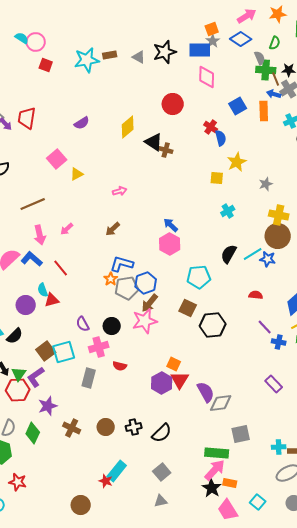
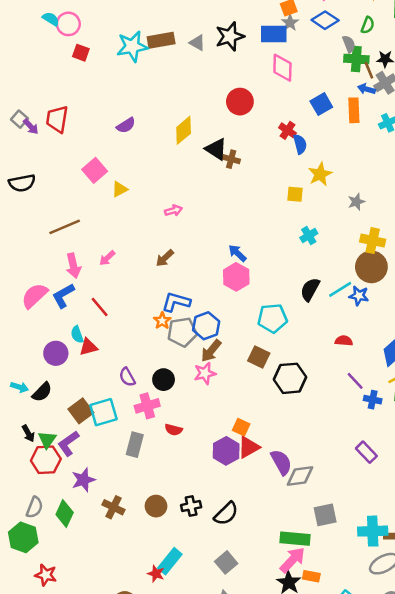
brown rectangle: (110, 55) -> (161, 40), size x1.5
blue L-shape: (32, 259) -> (63, 296), turned -70
pink star: (145, 321) -> (205, 373), size x0.7
red triangle: (180, 380) -> (249, 447), turned 30
cyan cross: (279, 447) -> (373, 531), size x1.6

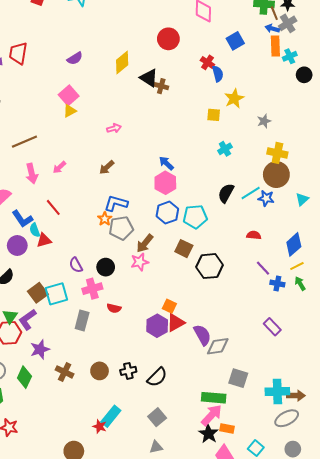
orange rectangle: (354, 110) -> (275, 46), moved
pink square: (95, 170) -> (69, 95), moved
blue L-shape: (63, 296) -> (22, 219), moved, turned -95
blue hexagon: (206, 326) -> (167, 213), moved
gray square: (325, 515) -> (238, 378), turned 30

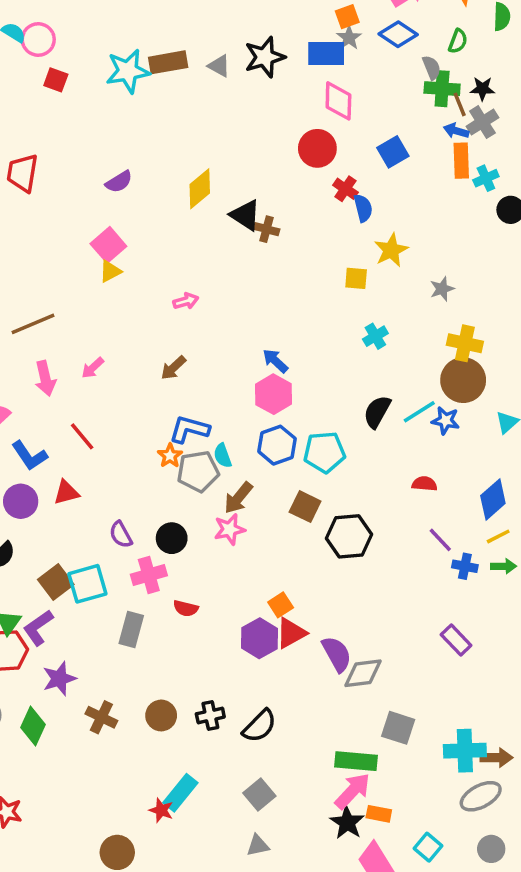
red circle: (168, 39) -> (317, 148), moved
cyan semicircle: (35, 230) -> (223, 456), moved
green arrow: (300, 284) -> (504, 566), turned 120
orange square: (169, 306) -> (281, 605), turned 32

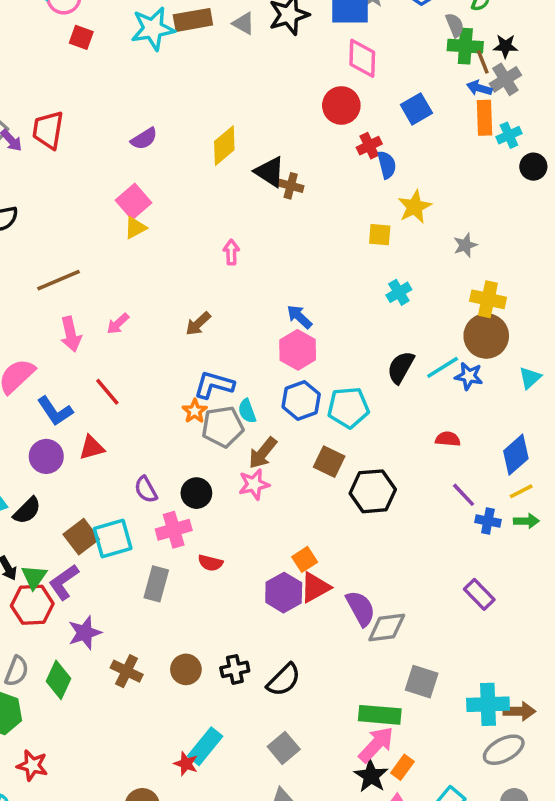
red cross: (345, 189) -> (369, 146), turned 30
pink arrow: (186, 301) -> (231, 252), moved, turned -75
orange rectangle: (379, 814) -> (402, 767), turned -65

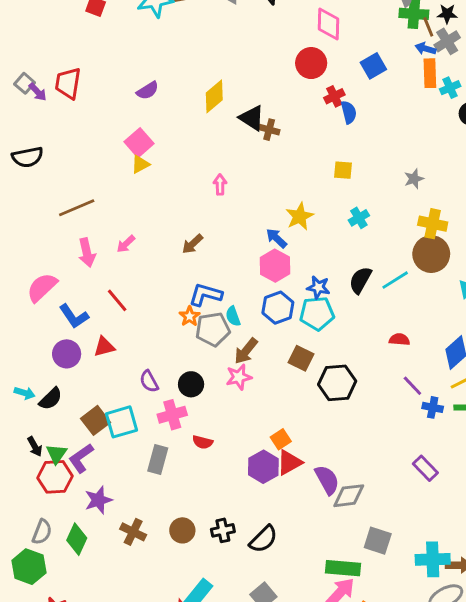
yellow star: (415, 207) -> (300, 216), moved
blue star: (469, 376) -> (318, 287), moved

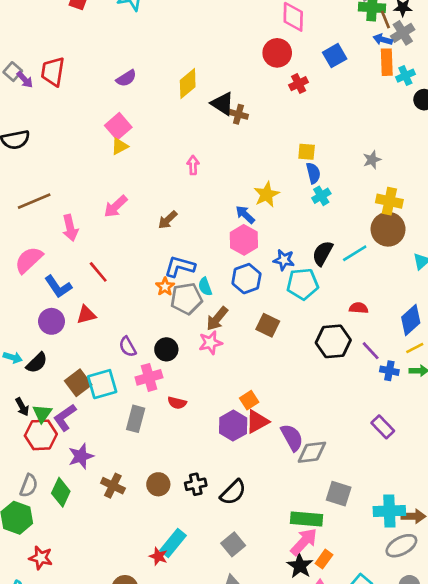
blue semicircle: (349, 112) -> (313, 173), moved
brown line: (77, 208) -> (34, 201), moved
pink arrow: (126, 244) -> (116, 206), moved, size x1.4
cyan pentagon: (317, 313) -> (303, 284), moved
black hexagon: (337, 383) -> (333, 341), moved

